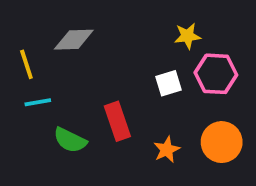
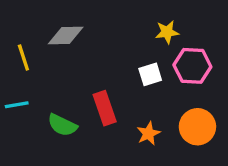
cyan line: (38, 102) -> (17, 105), moved

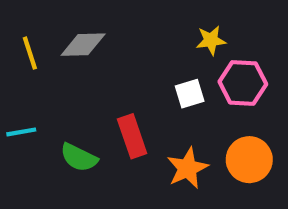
yellow line: (23, 57) -> (30, 53), moved
orange star: (148, 133) -> (187, 168), size x1.4

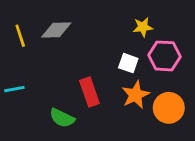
white square: (190, 94) -> (128, 63), turned 36
green semicircle: (79, 158) -> (62, 118), moved
orange star: (187, 168) -> (136, 95), moved

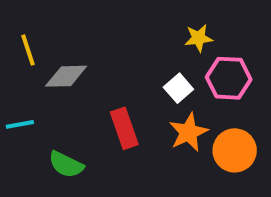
gray diamond: (56, 30) -> (66, 76), moved
white square: (128, 63) -> (178, 88), turned 30
green semicircle: (62, 118) -> (66, 164), moved

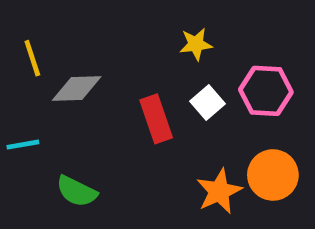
yellow star: (199, 38) -> (196, 44), moved
red rectangle: (124, 128) -> (156, 119), moved
orange star: (188, 132) -> (219, 191), moved

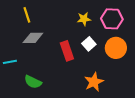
yellow line: (32, 58) -> (27, 15), moved
pink hexagon: (266, 91) -> (112, 19), moved
orange circle: (273, 175) -> (116, 48), moved

